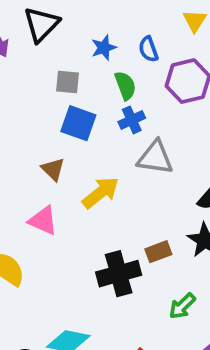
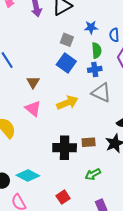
brown triangle: (53, 169) -> (33, 82), moved

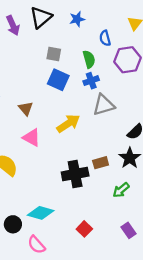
blue star: (91, 27) -> (77, 19), moved
gray triangle: (101, 93) -> (104, 105), turned -30
green arrow: (93, 174) -> (121, 190), moved

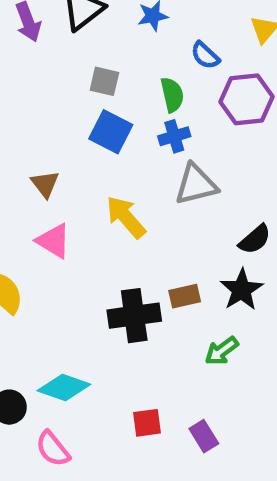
blue semicircle: (105, 38) -> (205, 55), turned -35
yellow arrow: (68, 123) -> (126, 217), turned -100
red square: (84, 229) -> (147, 423), turned 35
purple rectangle: (128, 230) -> (204, 436), moved

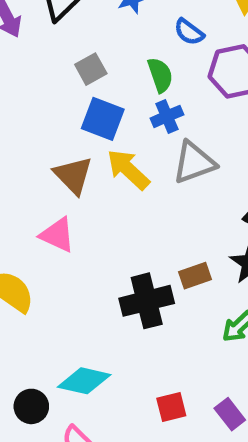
gray square: (104, 81) -> (91, 69), turned -36
brown triangle: (45, 184) -> (73, 175), moved, size x1.4
yellow arrow: (126, 217) -> (128, 169), moved

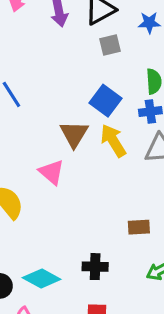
gray square: (91, 69) -> (110, 45), moved
black cross: (147, 301) -> (95, 267), moved, size x0.7

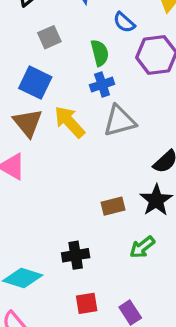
gray square: (110, 45) -> (49, 37), moved
blue square: (105, 101) -> (35, 83), moved

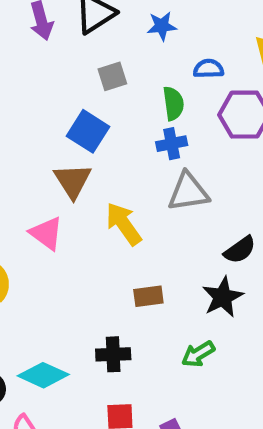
blue semicircle: (124, 22) -> (209, 69), turned 130
yellow arrow: (69, 122) -> (124, 224), moved
brown rectangle: (113, 206) -> (148, 296), moved

